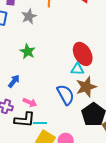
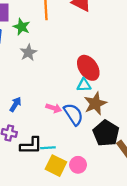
gray star: (29, 16) -> (28, 53), moved
green star: (28, 51) -> (22, 27), moved
pink arrow: (30, 102) -> (54, 108), moved

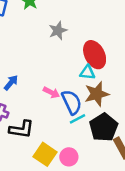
gray star: (28, 53) -> (58, 31), moved
cyan line: (48, 148) -> (77, 119), moved, turned -32

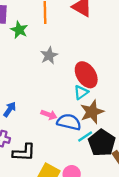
cyan triangle: (87, 72) -> (81, 92), turned -35
blue semicircle: (72, 102) -> (69, 122), turned -45
cyan line: (77, 119) -> (85, 136), moved

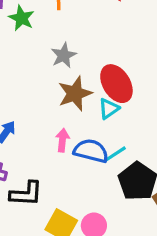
brown star: (92, 112) -> (75, 94), moved
pink arrow: (49, 115) -> (62, 140), turned -105
cyan line: (85, 136) -> (116, 154), moved

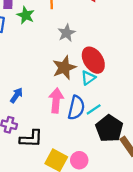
gray star: (64, 55) -> (66, 33), moved
pink arrow: (62, 140) -> (56, 101), size x1.5
blue semicircle: (91, 151) -> (76, 108), turned 90

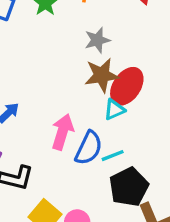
red ellipse: (93, 60) -> (127, 86), turned 55
brown star: (64, 68) -> (102, 75), moved

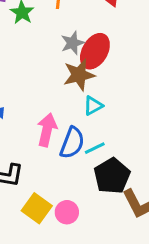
red ellipse: (127, 86) -> (95, 51), moved

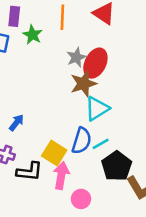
cyan triangle: (93, 106) -> (97, 109), size x1.5
pink arrow: (47, 130) -> (61, 176), moved
yellow square: (37, 208) -> (54, 153), moved

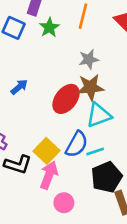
red ellipse: (95, 63) -> (66, 99), moved
blue arrow: (16, 123) -> (19, 87), moved

